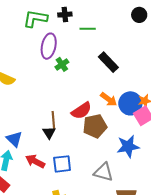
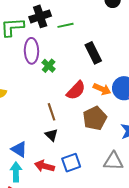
black cross: (65, 15) -> (40, 16), size x1.5
black rectangle: (108, 62) -> (93, 53), turned 30
red semicircle: (81, 111) -> (76, 90), moved
brown line: (53, 120) -> (52, 112), moved

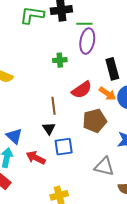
purple ellipse: (31, 51) -> (87, 41), moved
black rectangle: (93, 53) -> (112, 69), moved
green cross: (49, 66) -> (60, 60), turned 32
blue square: (71, 163) -> (64, 147), moved

